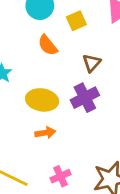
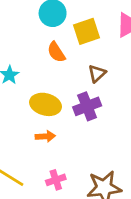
yellow square: (76, 21) -> (86, 31), size x1.4

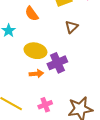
orange semicircle: (56, 52) -> (32, 14), moved
purple cross: (87, 106) -> (57, 63), moved

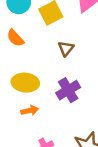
purple cross: (57, 63) -> (68, 90), moved

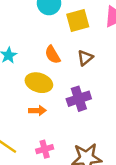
orange semicircle: (15, 38) -> (53, 55), moved

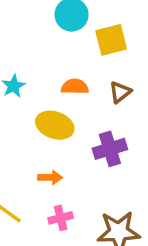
orange semicircle: (53, 55) -> (75, 87), turned 120
orange arrow: (37, 111) -> (50, 177), moved

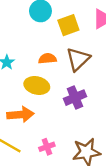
brown triangle: (120, 92) -> (78, 59), size x1.6
orange arrow: (50, 177) -> (20, 115), moved, size x1.6

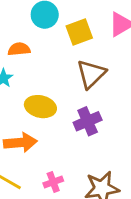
orange semicircle: (47, 59) -> (19, 49), moved

